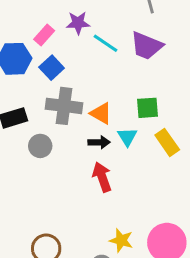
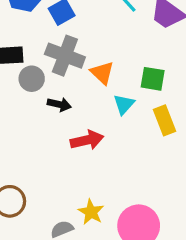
black arrow: (99, 142) -> (59, 104), moved
gray circle: (40, 146) -> (32, 79), moved
red arrow: (102, 177) -> (87, 140), turned 84

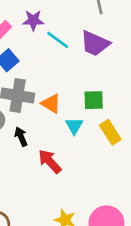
black arrow: (59, 104) -> (21, 137), turned -114
red arrow: (87, 140) -> (50, 161), turned -108

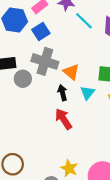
black arrow: (21, 137) -> (62, 93), moved

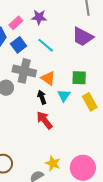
cyan line: (84, 21) -> (46, 45), moved

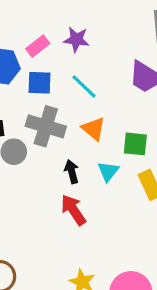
blue square: (19, 45) -> (40, 83), turned 35
orange triangle: (48, 78) -> (94, 129), moved

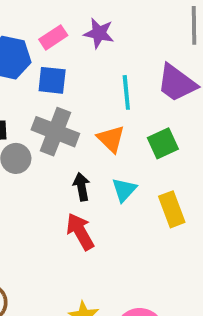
cyan line: (84, 87) -> (126, 92), moved, turned 36
green square: (135, 144) -> (163, 143), moved, turned -35

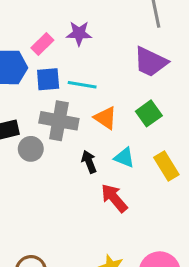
cyan line: (126, 92) -> (82, 85), moved, turned -64
cyan triangle: (124, 190) -> (124, 158), turned -40
red arrow: (80, 231) -> (114, 198), moved

